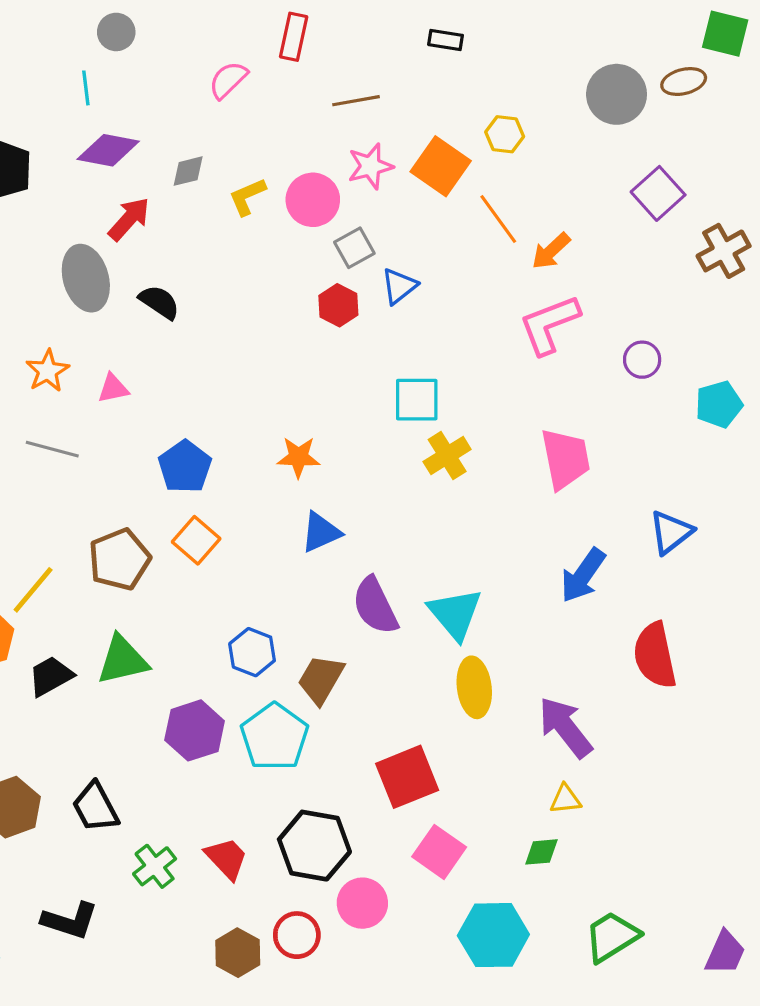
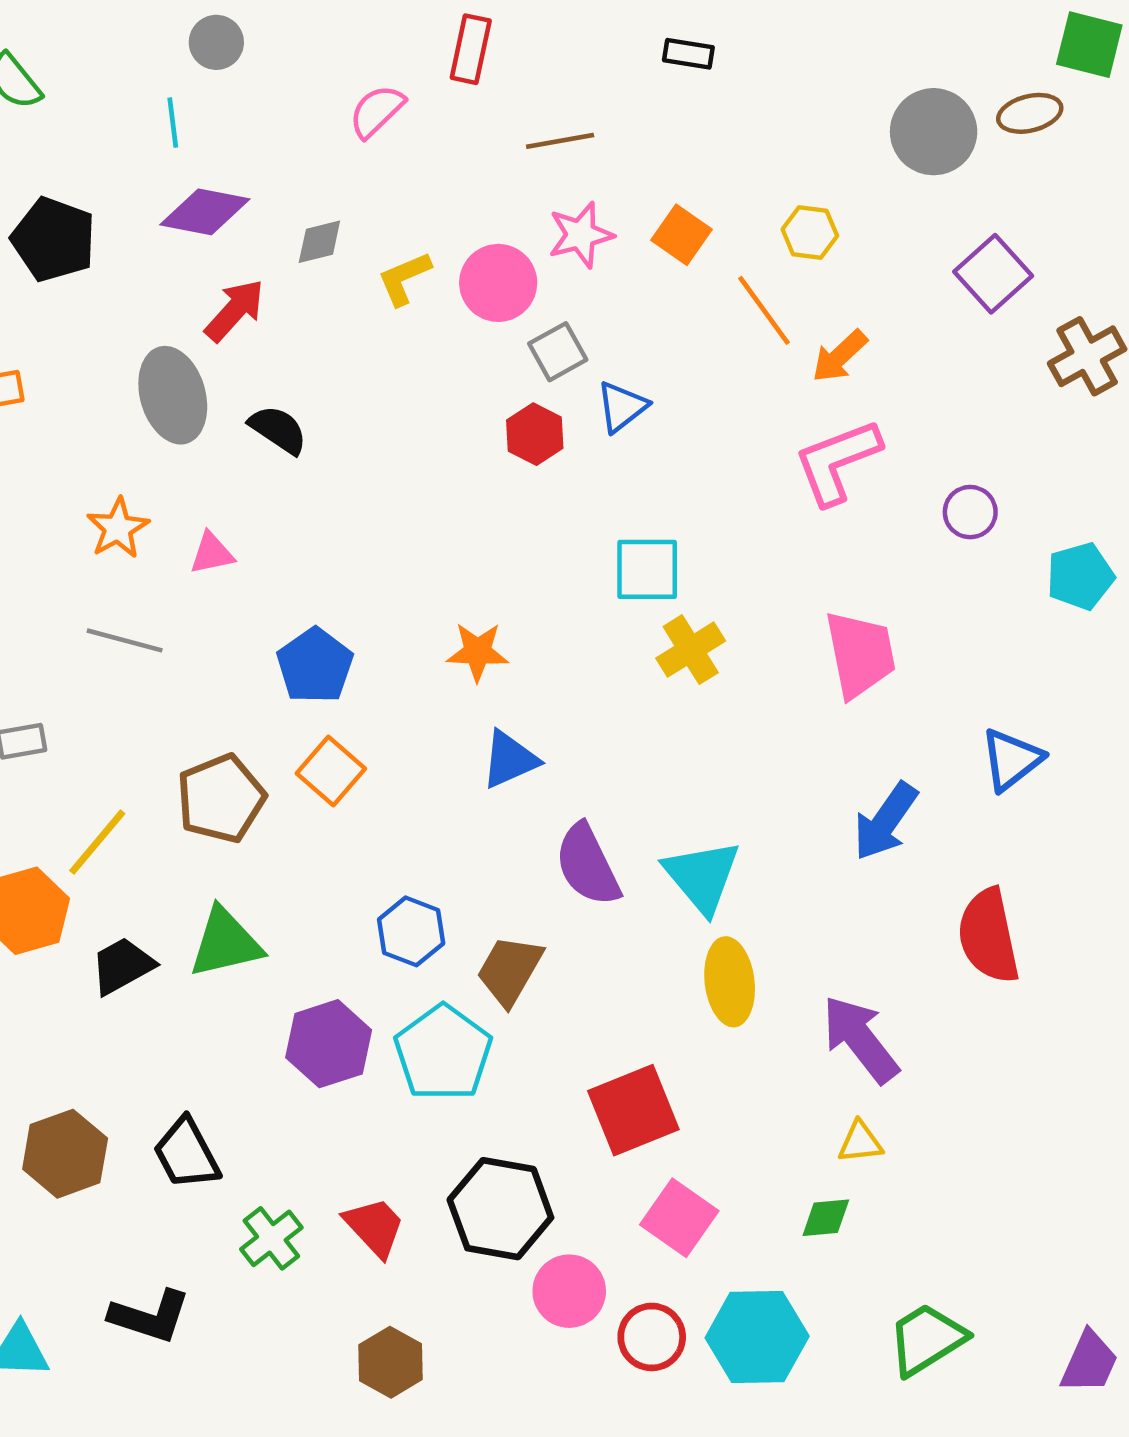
yellow hexagon: (505, 134) -> (810, 233), moved
orange square: (441, 166) -> (681, 235), size x0.7
red circle: (297, 935) -> (652, 1337), moved

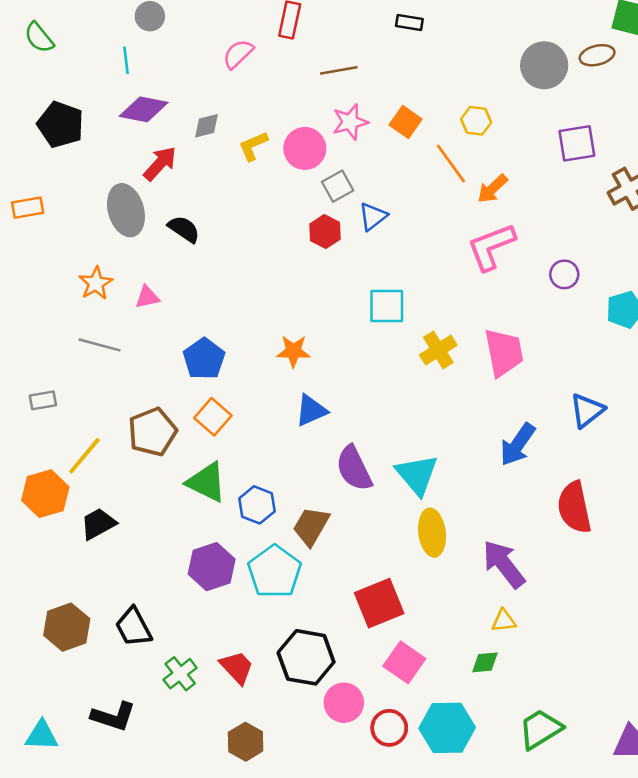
purple square: (993, 274) -> (577, 143), turned 33
yellow cross: (691, 650) -> (438, 350), moved
green triangle: (225, 943) -> (207, 482), moved, turned 39

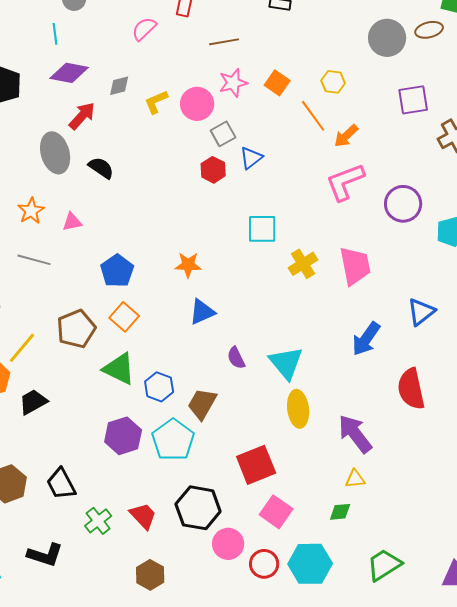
purple circle: (564, 274) -> (403, 204), size x1.6
purple semicircle: (354, 468) -> (236, 358), size x0.6

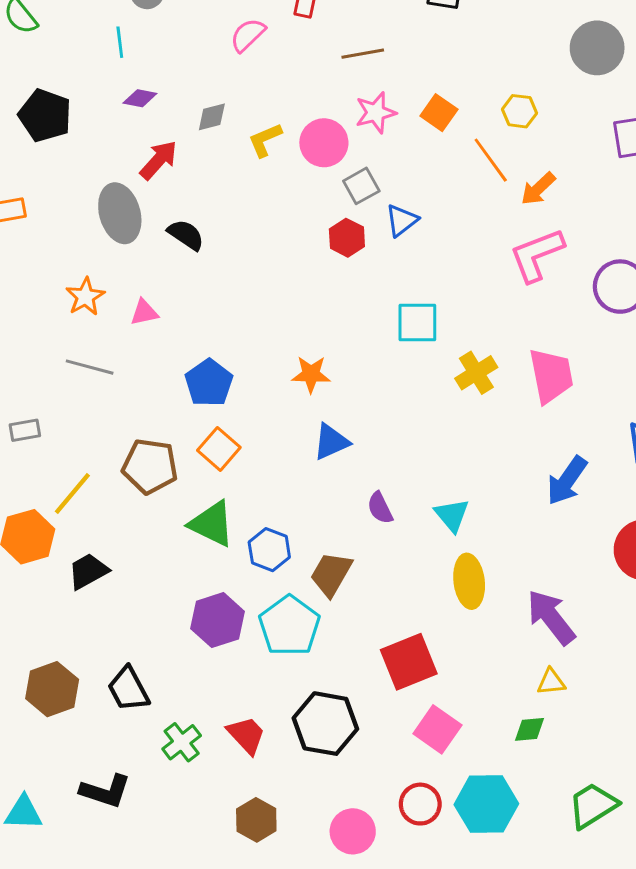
purple diamond: (69, 73) -> (140, 98), size x0.6
brown pentagon: (76, 329) -> (150, 466), turned 30
cyan triangle: (286, 363) -> (452, 515), size x0.7
pink circle: (228, 544) -> (353, 831), moved

